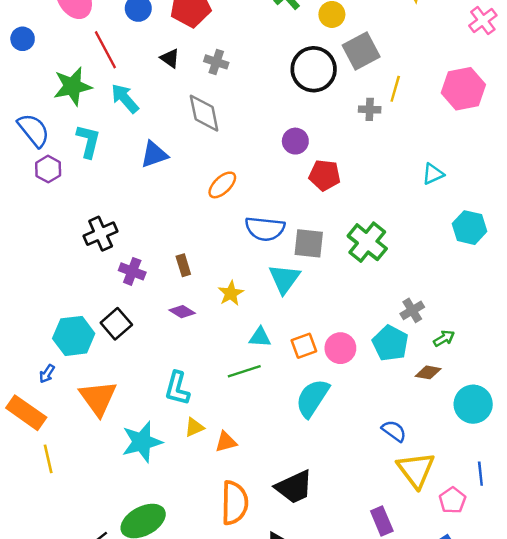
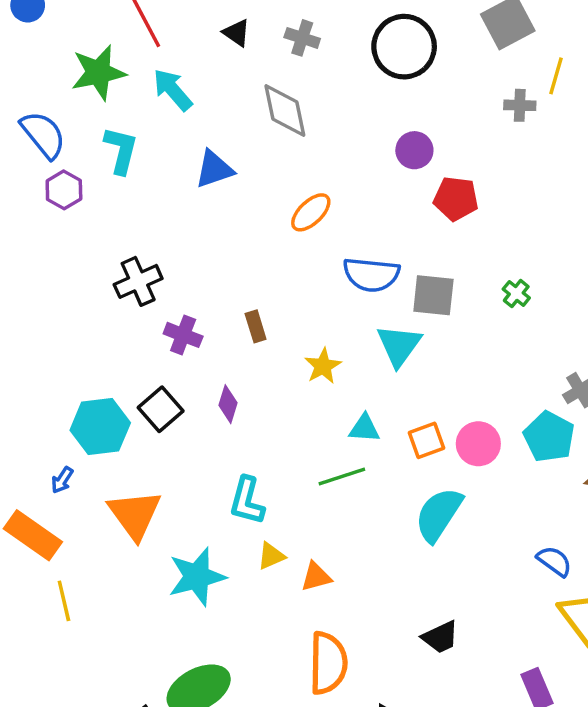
black circle: (314, 69) -> (404, 47), moved
green cross: (367, 242) -> (516, 294), size x0.5
purple diamond: (182, 312) -> (228, 404), moved, turned 75
black trapezoid: (294, 487) -> (440, 637), moved, size x0.7

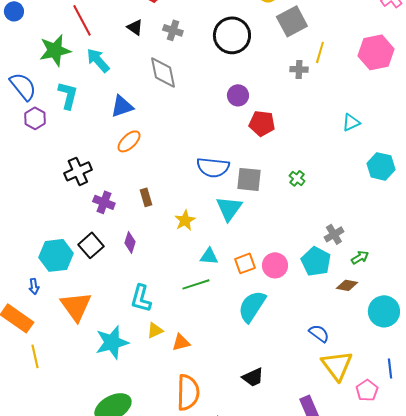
orange ellipse: (311, 212) -> (129, 141), moved
blue arrow: (62, 480) -> (34, 286), turned -42

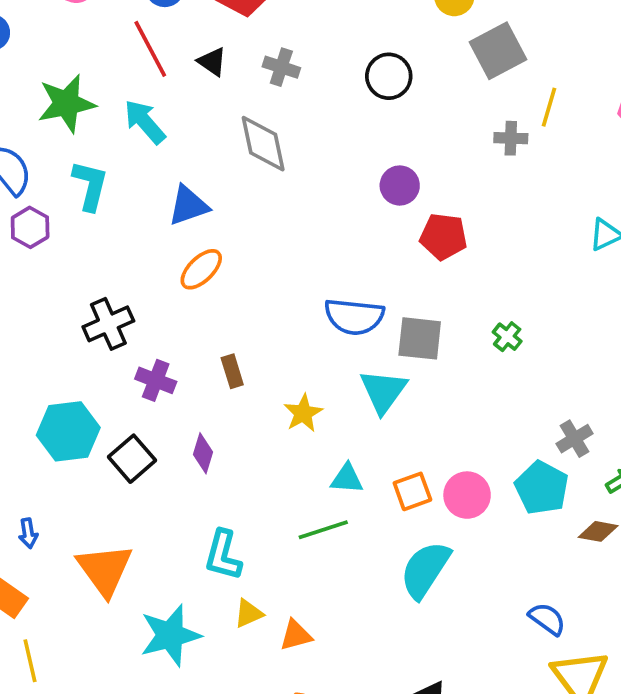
red line: (82, 20) -> (150, 49), moved
black circle: (232, 35) -> (389, 76), size x0.7
cyan hexagon: (56, 255) -> (68, 431), moved

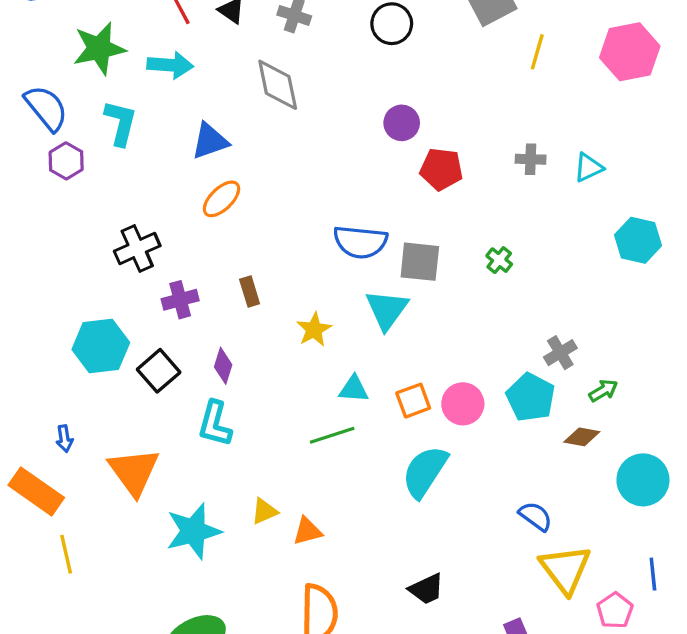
cyan arrow: (145, 122) -> (170, 65), turned 135
gray cross: (511, 138) -> (531, 159), moved
purple cross: (156, 380) -> (180, 300), turned -36
cyan L-shape: (223, 555) -> (215, 424), moved

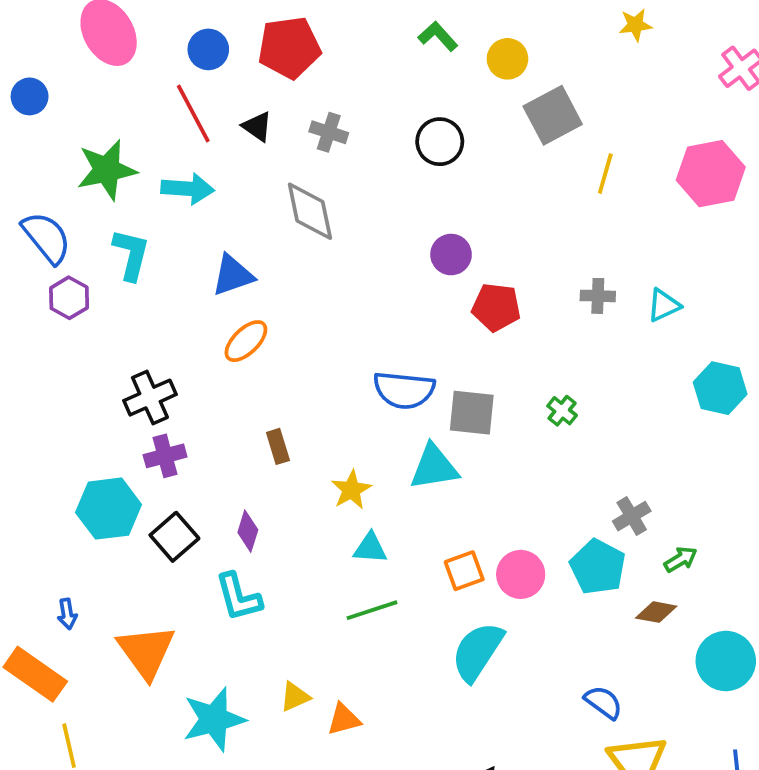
purple cross: (180, 300) -> (165, 456), moved
cyan triangle: (387, 310) -> (434, 467), turned 45
cyan triangle: (354, 389) -> (370, 548), moved
cyan L-shape: (215, 424) -> (238, 597), turned -30

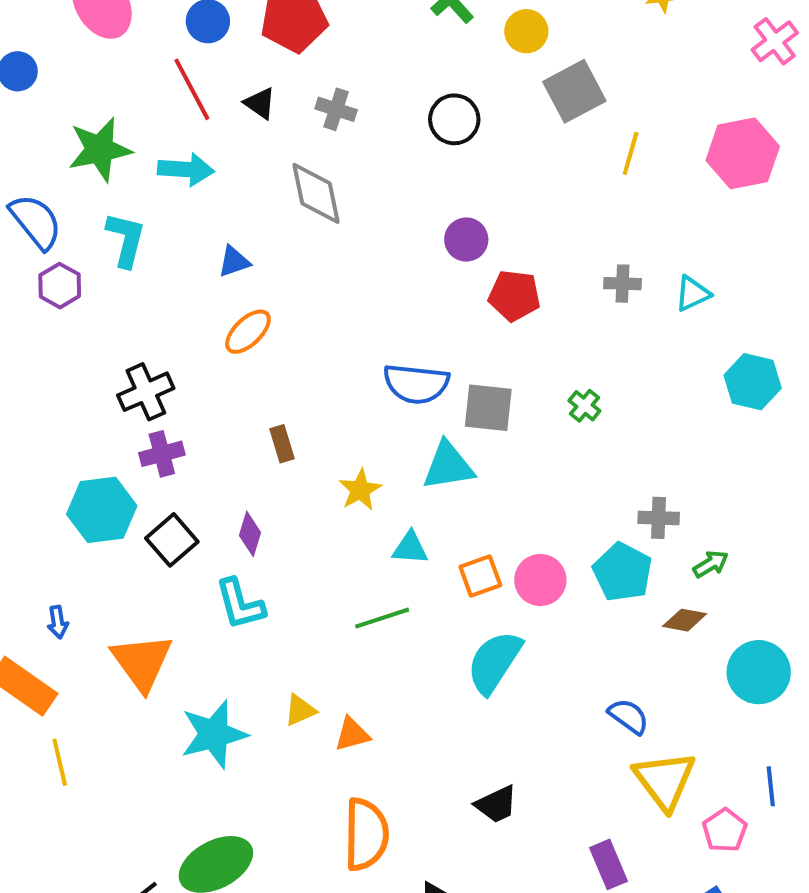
blue triangle: (233, 275) -> (234, 262), size x0.7
gray cross: (632, 516) -> (659, 518), turned 33
cyan triangle: (370, 548) -> (410, 548), moved

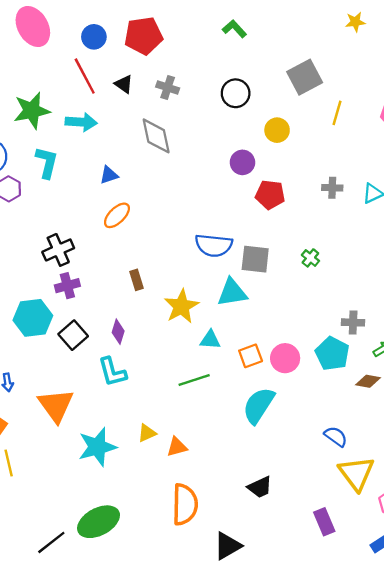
yellow circle: (526, 31) -> (277, 130), moved
yellow star: (360, 490) -> (181, 306), size x1.4

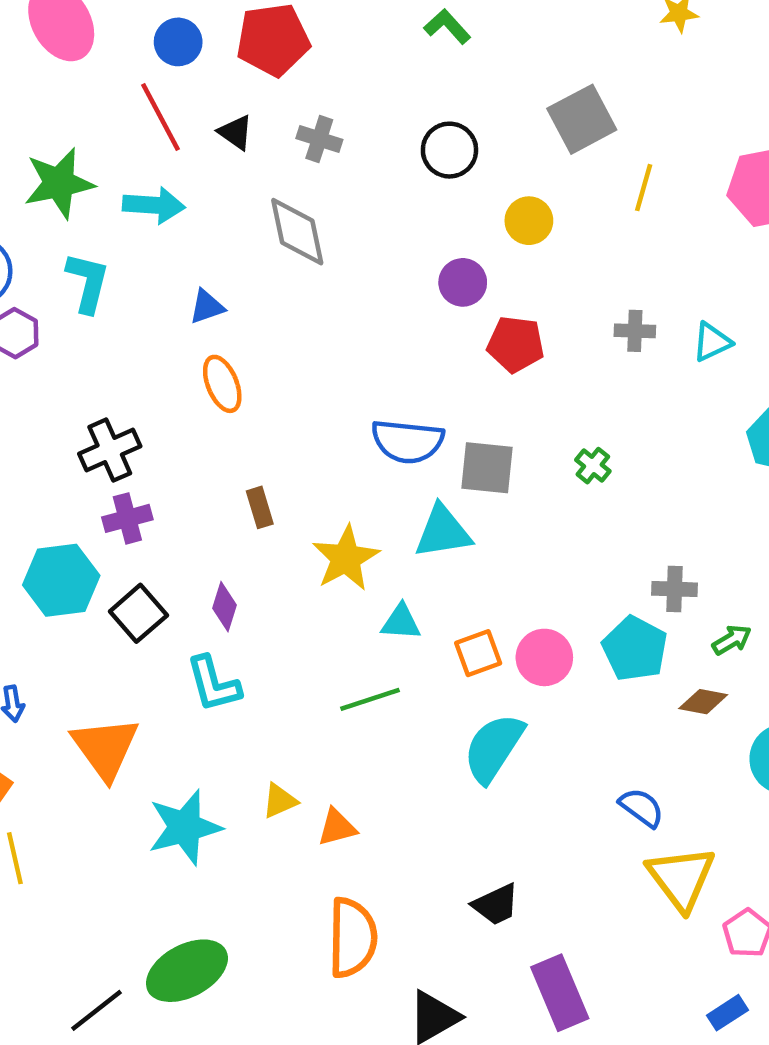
orange ellipse: (117, 215) -> (222, 384), turned -68
purple rectangle: (324, 522) -> (560, 993), moved, size x1.4

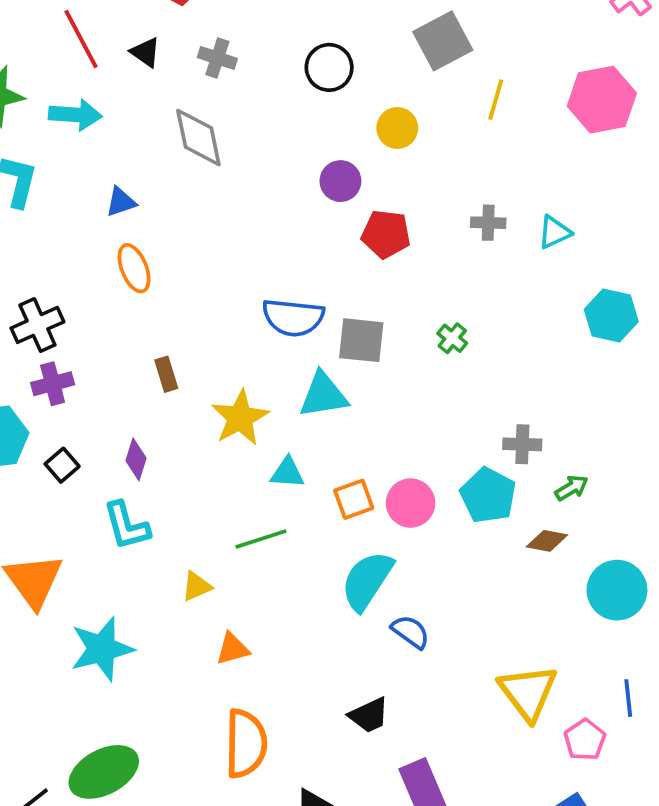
black square: (138, 613) -> (62, 465), size x0.7
yellow triangle: (280, 801) -> (197, 586), moved
blue semicircle: (641, 807) -> (411, 632), moved

